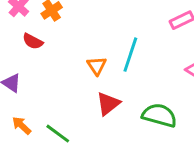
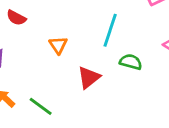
orange triangle: (97, 66) -> (58, 45), moved
green semicircle: (159, 115) -> (131, 62), moved, size x0.7

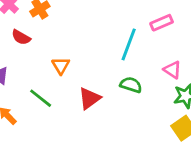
cyan line: (110, 30) -> (129, 44), moved
green line: (41, 106) -> (41, 98), moved

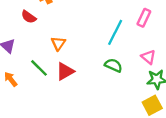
pink rectangle: (162, 23) -> (144, 18), turned -48
red triangle: (89, 98) -> (65, 71), moved

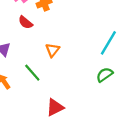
green semicircle: (113, 65) -> (105, 75), turned -63
red triangle: (65, 71) -> (55, 107), moved

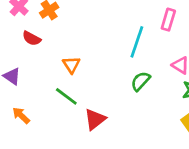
green line: (32, 73) -> (66, 96), moved
red triangle: (55, 107) -> (95, 119), moved

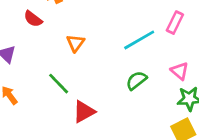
cyan line: (137, 42) -> (139, 40), turned 32
orange triangle: (71, 65) -> (75, 43), moved

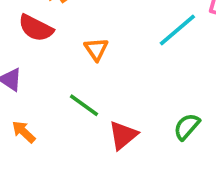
red semicircle: (33, 19) -> (36, 28), size x1.4
green semicircle: (136, 80) -> (187, 127), moved

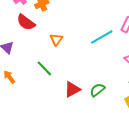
red triangle: (123, 135) -> (72, 89), moved

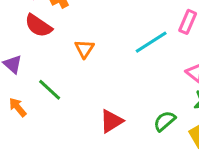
green line: (44, 68) -> (50, 90), moved
green semicircle: (97, 90) -> (165, 121), moved

